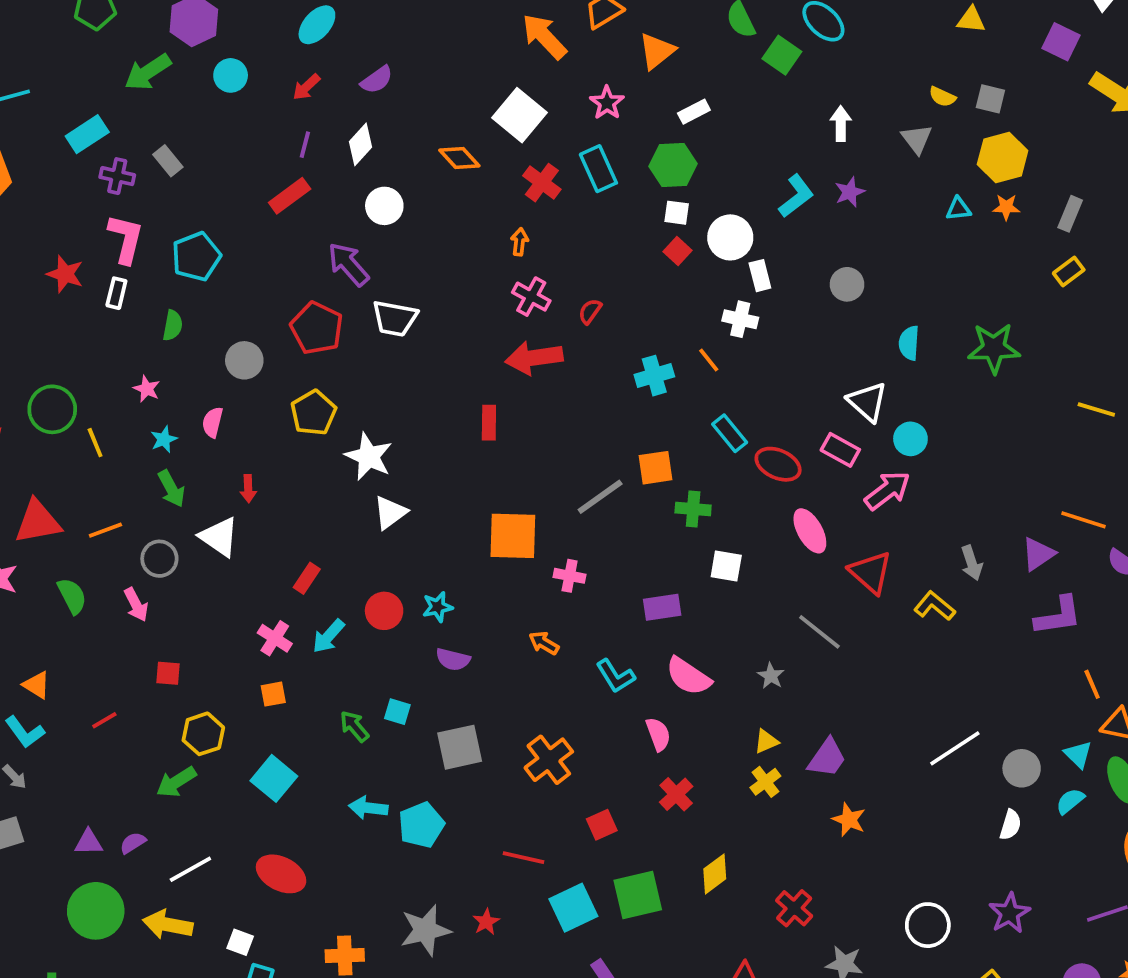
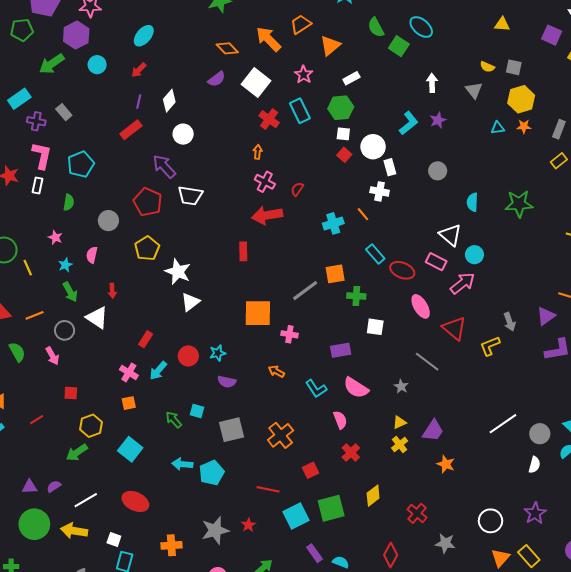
purple semicircle: (377, 80) -> (217, 79), moved
orange diamond: (459, 158) -> (227, 48), moved
yellow L-shape: (935, 606) -> (490, 346), turned -60

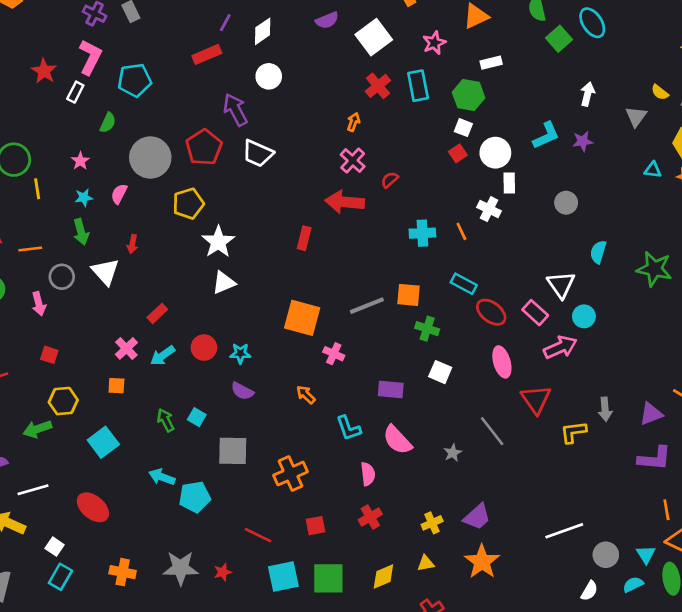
gray circle: (108, 221) -> (150, 157), size x1.6
cyan rectangle: (375, 254) -> (464, 284), turned -36
yellow triangle: (399, 422) -> (426, 563), moved
orange star: (446, 464) -> (482, 562), size x1.5

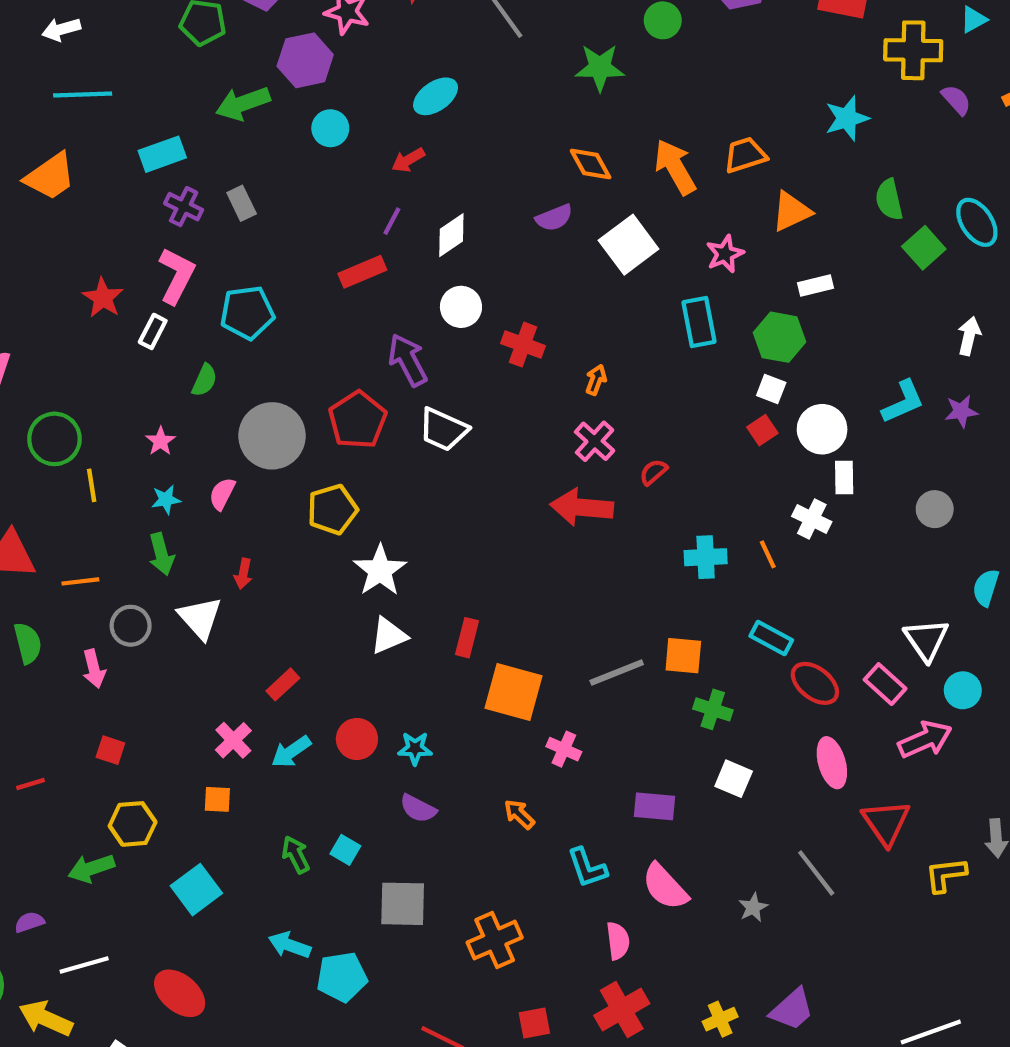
red cross: (378, 86) -> (523, 345), moved, turned -30
red rectangle: (304, 238) -> (467, 638), moved
red cross: (370, 517) -> (622, 1010), size x1.4

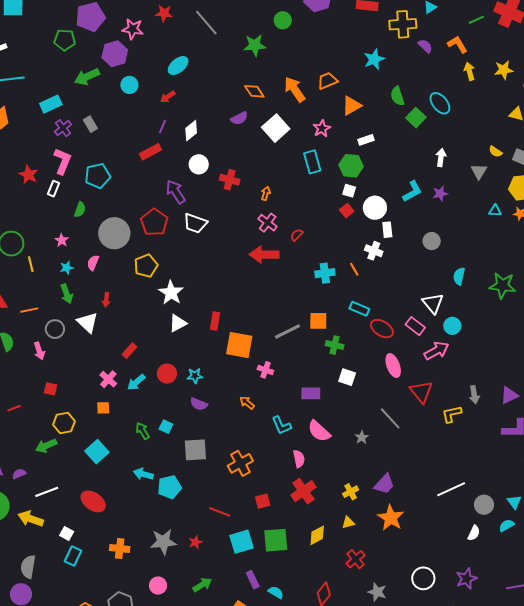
purple cross: (184, 207) -> (63, 128), turned 30

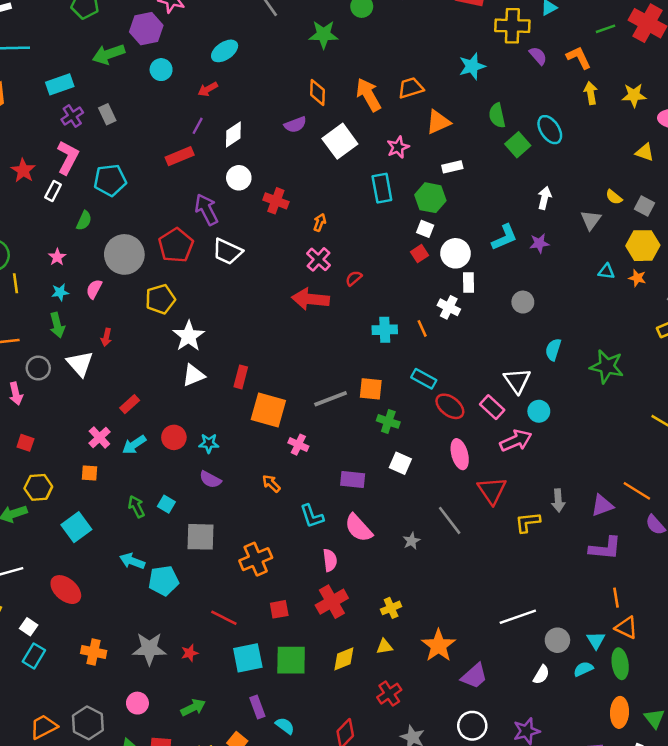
orange diamond: (254, 91) -> (318, 92), turned 30
purple trapezoid: (384, 484) -> (474, 676), moved

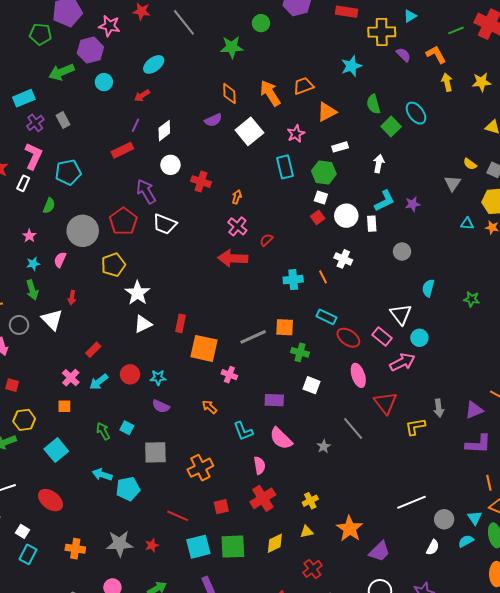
white arrow: (545, 198) -> (379, 164), moved
white rectangle: (468, 282) -> (372, 224), moved
green star: (607, 366) -> (472, 299), size x0.6

